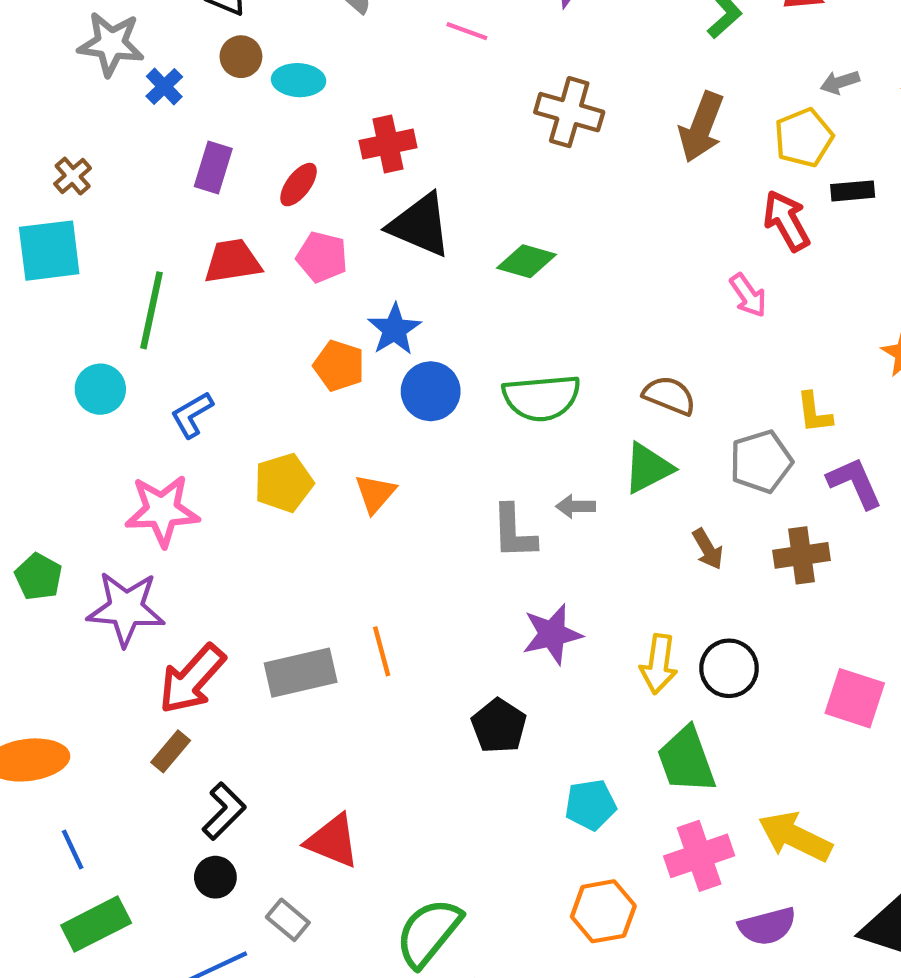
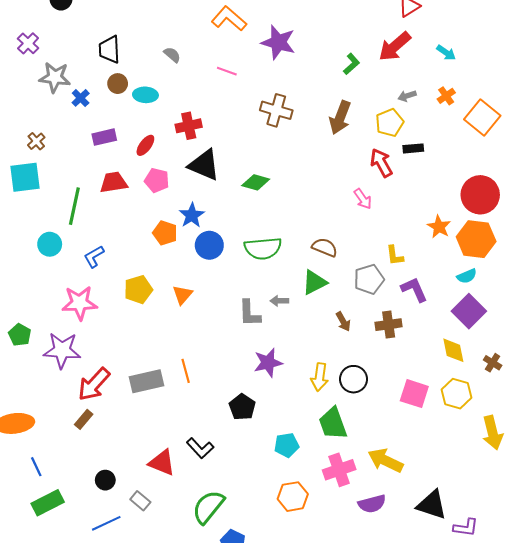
purple rectangle: (213, 167) -> (104, 137), turned 60
black L-shape: (224, 811) -> (200, 448), moved, turned 92

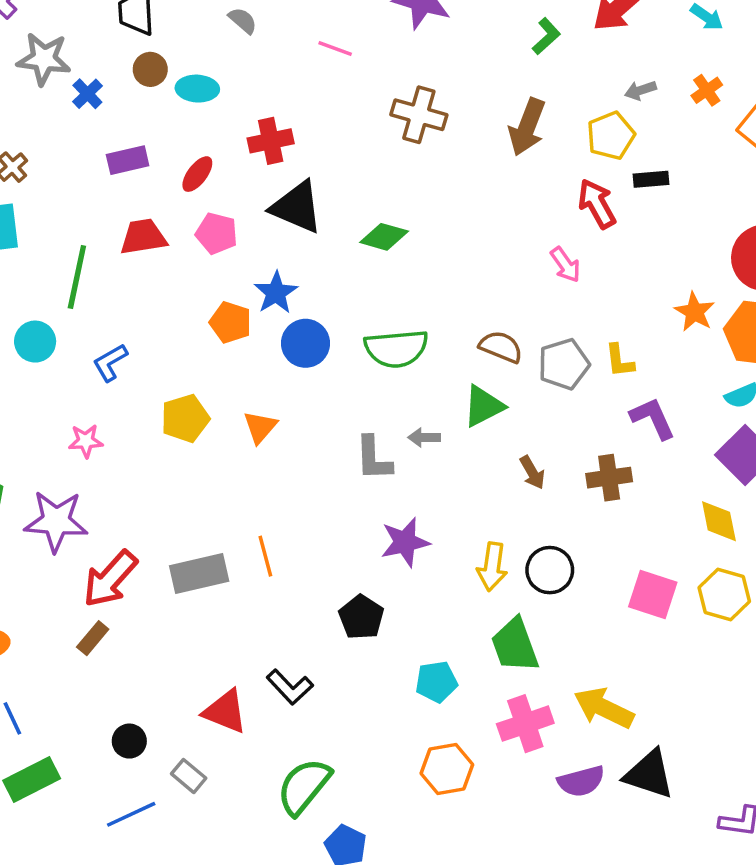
gray pentagon: (369, 279) -> (564, 364), moved
pink star: (80, 303) -> (86, 441), size x0.6
black triangle: (432, 505) -> (649, 774), moved

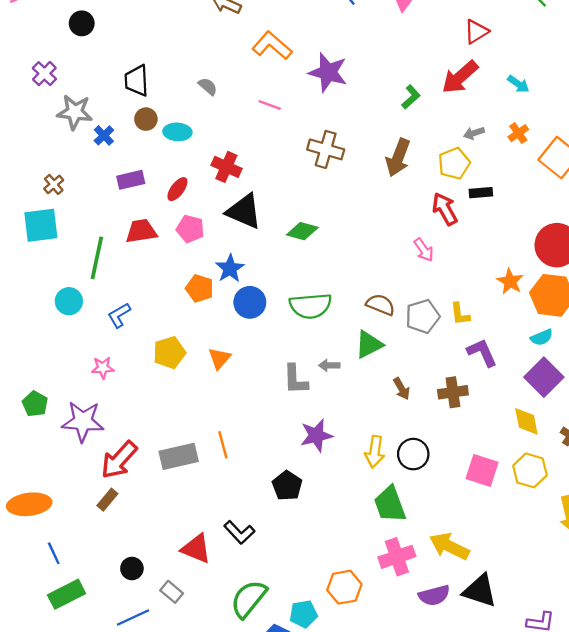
red cross: (271, 141) -> (226, 167), turned 36
cyan pentagon: (436, 682) -> (304, 614), moved

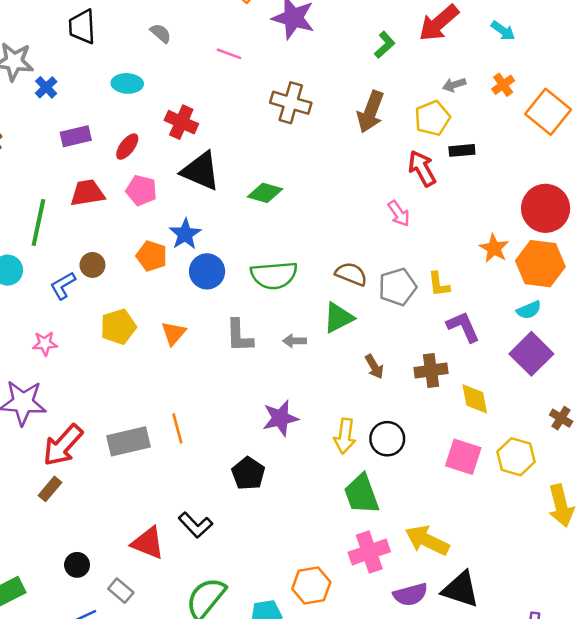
brown circle: (146, 119) -> (92, 265), moved
gray L-shape: (295, 379) -> (239, 336), moved
yellow diamond: (526, 421) -> (475, 399), moved

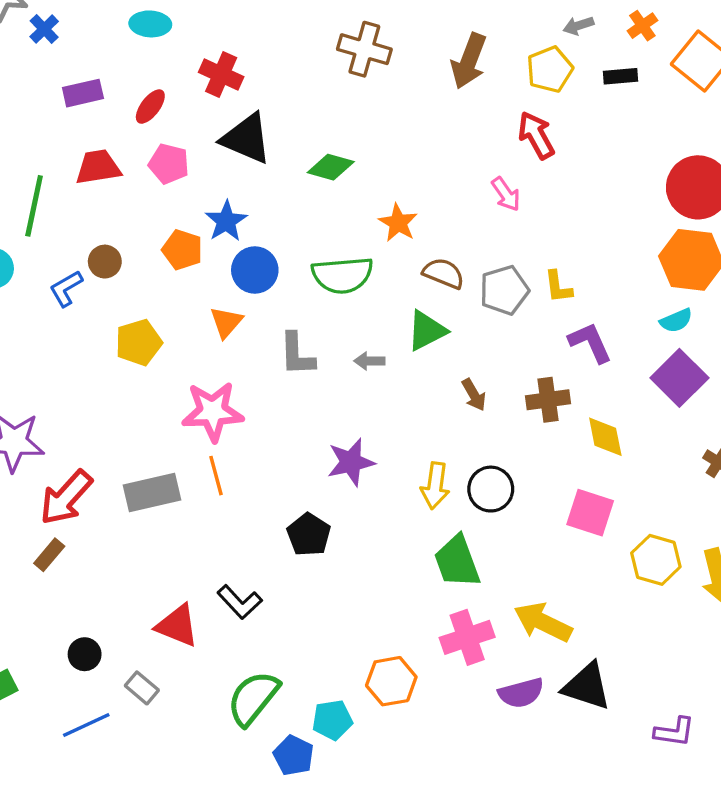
black rectangle: (462, 150) -> (621, 76), moved
orange star: (494, 248) -> (398, 223), moved
orange triangle: (174, 333) -> (226, 322), moved
pink star: (45, 343) -> (213, 412), moved, size x1.8
yellow hexagon: (516, 457) -> (656, 560), moved

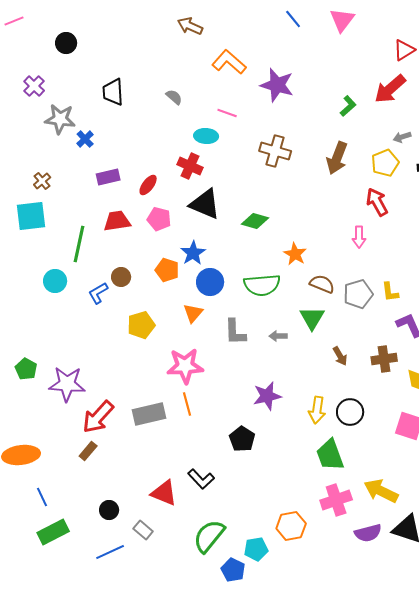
cyan ellipse: (150, 24) -> (206, 136), moved
pink arrow: (506, 194) -> (359, 237), turned 35
green triangle: (427, 331) -> (312, 318), turned -32

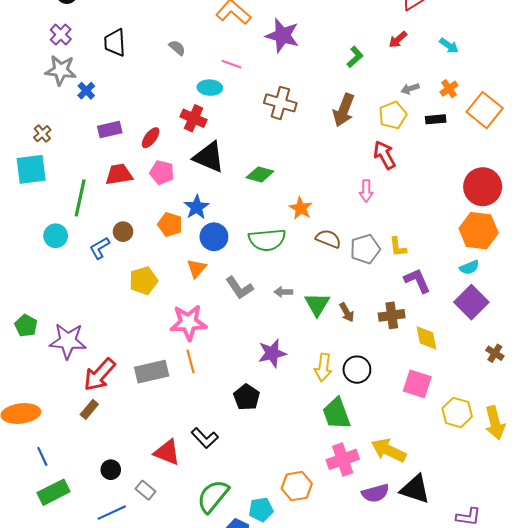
purple cross: (34, 86) -> (61, 34), moved
red arrow: (390, 89) -> (398, 40), size x0.6
green triangle: (312, 318) -> (317, 304), moved
gray L-shape: (235, 332) -> (239, 288), turned -32

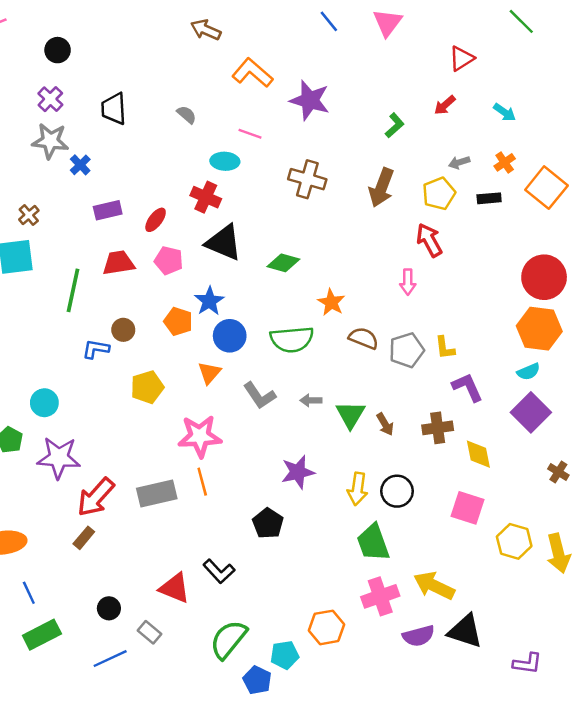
cyan circle: (56, 236) -> (44, 403), moved
blue L-shape: (100, 248) -> (96, 349), turned 40

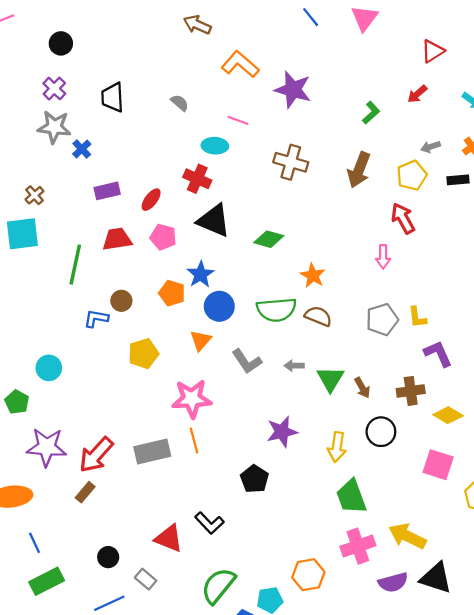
brown semicircle: (364, 338) -> (318, 316), moved
yellow diamond: (478, 454) -> (448, 415), turned -48
purple star: (59, 458) -> (47, 447), moved
black circle: (397, 491) -> (381, 432), moved

